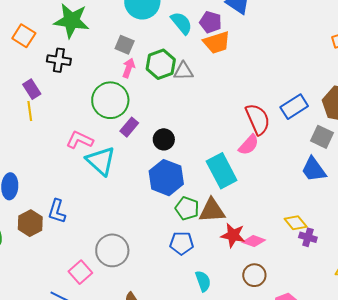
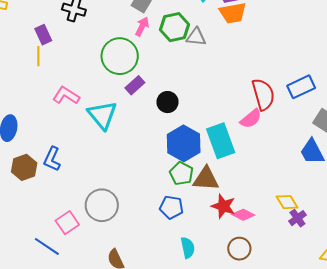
pink L-shape: (80, 140) -> (66, 95), moved
blue hexagon: (166, 178) -> (184, 143), moved
purple cross: (308, 237) -> (297, 218), turned 30

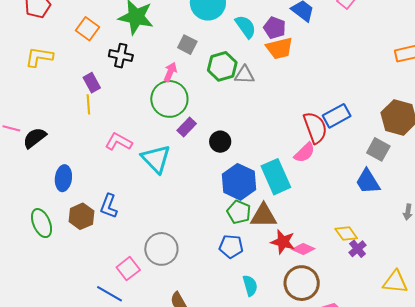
pink arrow: (142, 27) -> (170, 72), moved
blue rectangle: (301, 87) -> (337, 116), moved
brown circle: (239, 249) -> (302, 283), size x1.5

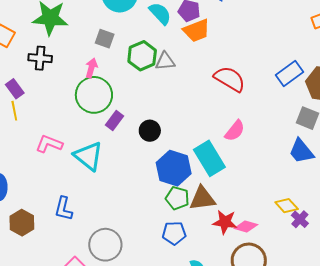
blue rectangle: (337, 116) -> (290, 73), moved
red semicircle: (315, 128) -> (230, 79), moved, turned -32
blue L-shape: (109, 206) -> (64, 209), moved

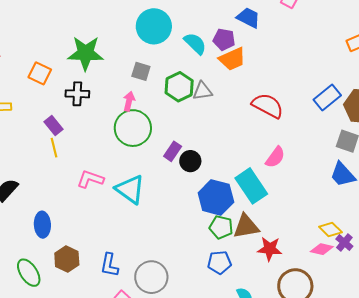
purple rectangle: (115, 120) -> (173, 151), moved
blue L-shape: (64, 209) -> (109, 265), moved
pink diamond: (246, 227) -> (322, 249), moved

